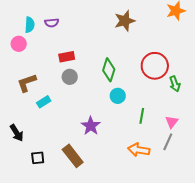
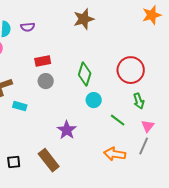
brown star: (125, 21) -> (84, 19), moved
green arrow: (175, 84) -> (139, 101), moved
cyan rectangle: (44, 102) -> (20, 106), turned 48
green line: (142, 116) -> (118, 120), turned -63

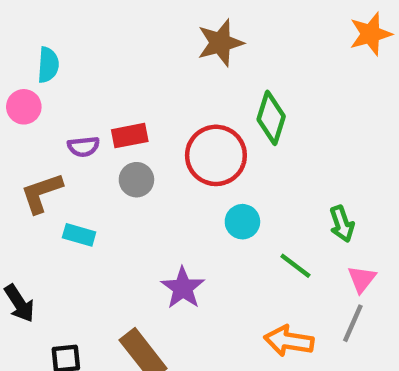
purple semicircle: (28, 27) -> (83, 147), moved
red circle: (131, 70) -> (216, 155), moved
green diamond: (85, 74) -> (271, 118), moved

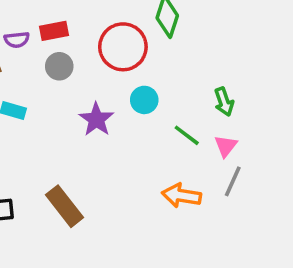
pink triangle: (362, 279) -> (226, 146), moved
purple star: (183, 288) -> (96, 119), moved

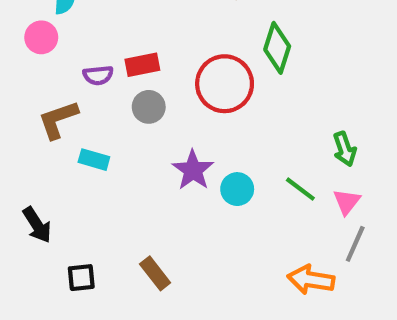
cyan circle: (144, 100) -> (237, 189), moved
orange arrow: (181, 196) -> (311, 280), moved
brown rectangle: (65, 206) -> (155, 273), size x0.7

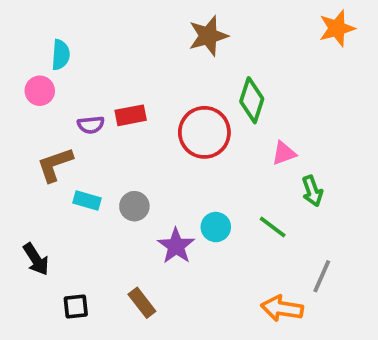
gray circle: (149, 107) -> (134, 206), moved
purple star: (193, 170) -> (176, 246), moved
pink triangle: (347, 202) -> (284, 153), moved, turned 32

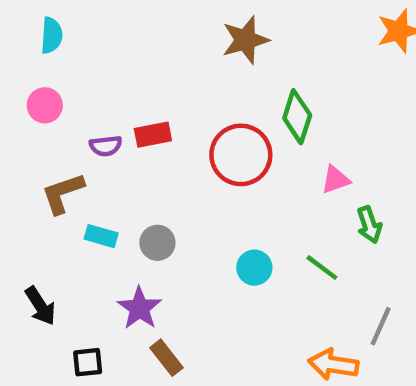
cyan semicircle: (61, 55) -> (52, 35), moved
purple star: (176, 246) -> (139, 308), moved

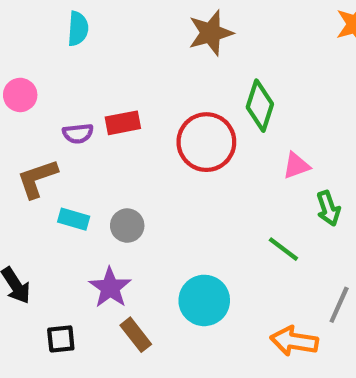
cyan semicircle: (52, 35) -> (78, 29), moved
cyan circle: (254, 268) -> (204, 300), moved, size x1.5

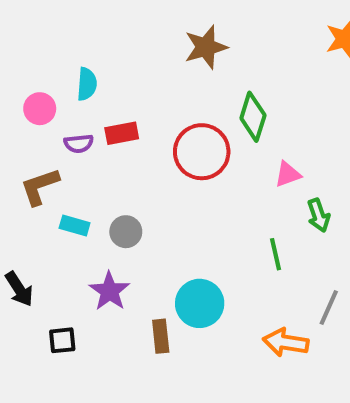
cyan semicircle: (78, 29) -> (87, 84), moved
pink circle: (20, 95) -> (40, 109), moved
green line: (283, 249) -> (275, 254), turned 40
brown rectangle: (136, 335) -> (161, 336), moved, turned 32

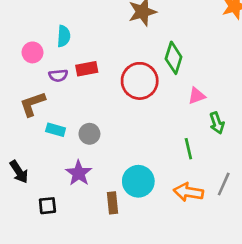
orange arrow: (286, 342) -> (188, 192), moved

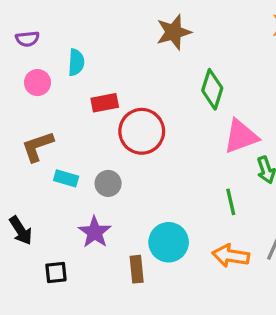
purple semicircle: (58, 75) -> (27, 39), moved
red circle: (140, 81) -> (142, 131), moved
pink triangle: (197, 96) -> (241, 136), size x1.6

